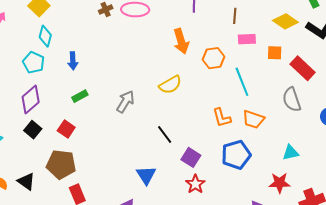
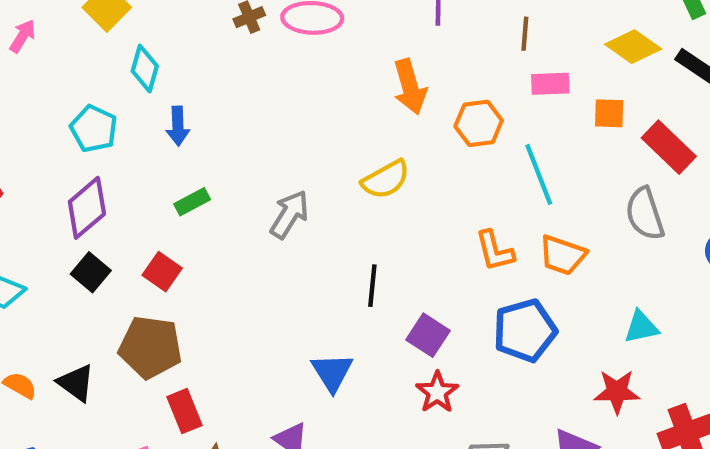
cyan diamond: (45, 36) -> (145, 69), moved
black line: (165, 135) -> (372, 286), turned 42

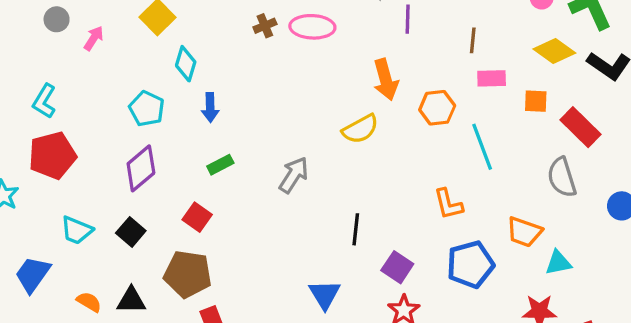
yellow semicircle: (386, 179) -> (360, 129), moved
orange trapezoid: (563, 255) -> (524, 232), moved
black square: (91, 272) -> (131, 232), moved
black triangle: (76, 383) -> (131, 300), turned -36

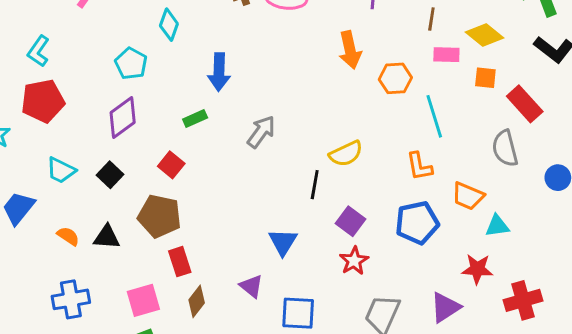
yellow diamond: (554, 51) -> (485, 35), moved
blue arrow: (210, 107) -> (219, 72), moved, size x1.4
yellow semicircle: (360, 129) -> (346, 154), moved
orange L-shape: (448, 204) -> (419, 166), moved

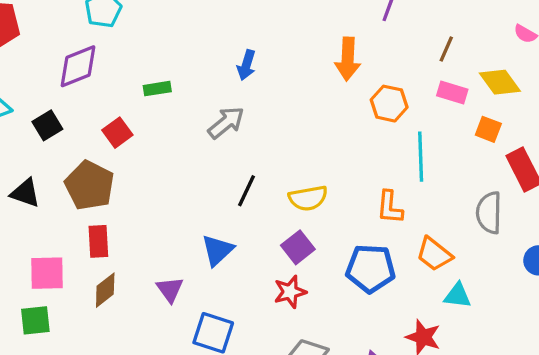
blue arrow: (219, 72) -> (246, 65), moved, size x0.7
yellow semicircle: (346, 154) -> (308, 198), moved
black line: (315, 185) -> (247, 191), moved

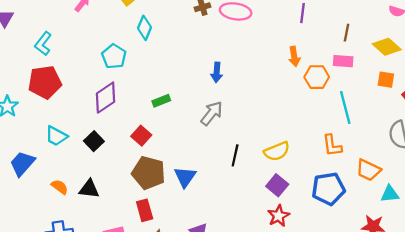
orange arrow: (348, 59) -> (294, 56), moved, size x0.7
pink rectangle: (452, 92) -> (343, 61), moved
brown pentagon: (89, 185) -> (149, 173), moved
blue triangle: (217, 250) -> (185, 177), moved

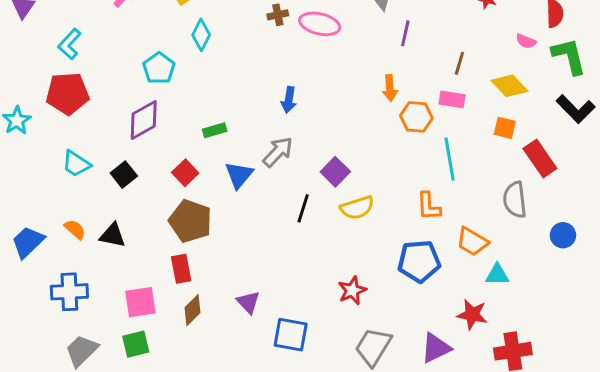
blue trapezoid: (22, 164) -> (28, 242), moved
blue triangle: (185, 177) -> (239, 175), moved
purple square: (277, 185) -> (335, 172), moved

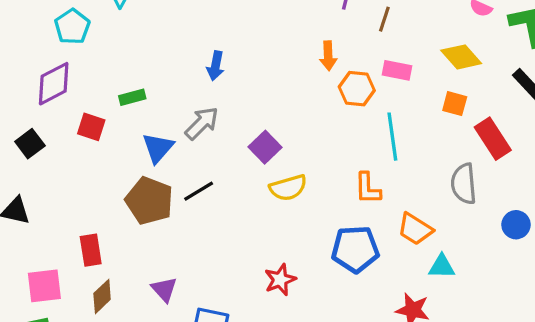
brown line: (459, 63) -> (384, 19), moved
red square: (185, 173) -> (91, 127), moved, turned -30
black line: (303, 208) -> (199, 191), moved, turned 40
brown pentagon: (190, 221) -> (149, 201), moved

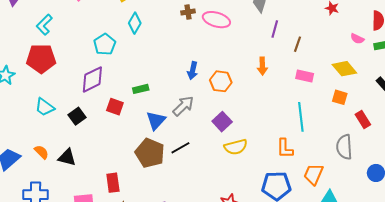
orange hexagon: (357, 89) -> (221, 81), moved
red rectangle: (493, 139) -> (363, 120), size x0.7
orange trapezoid: (415, 229) -> (314, 174), turned 80

